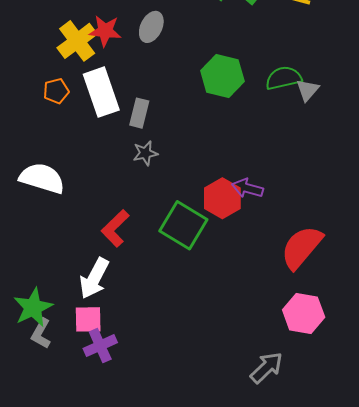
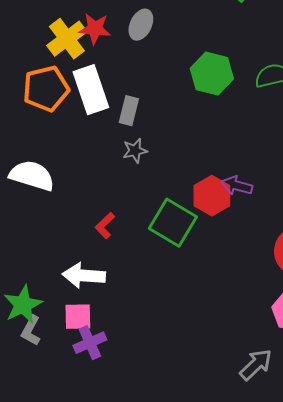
orange pentagon: (56, 91) -> (46, 89), size x1.8
red L-shape: (115, 228) -> (105, 226), size x0.7
white arrow: (94, 278) -> (84, 276), turned 66

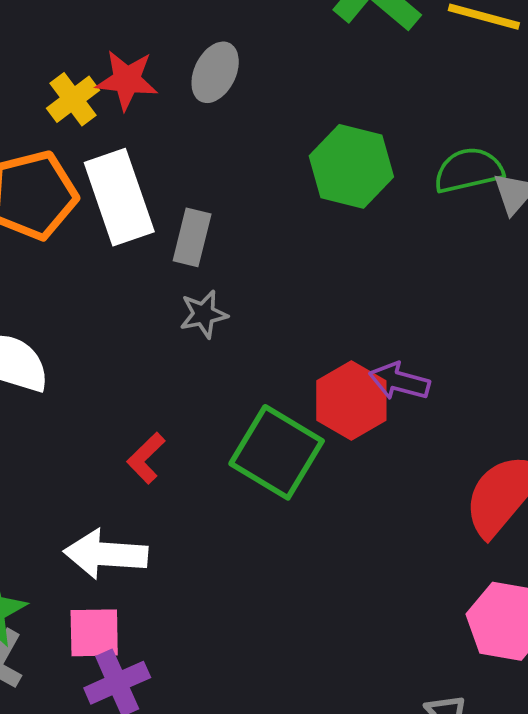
yellow cross: (67, 39) -> (73, 99), size x0.7

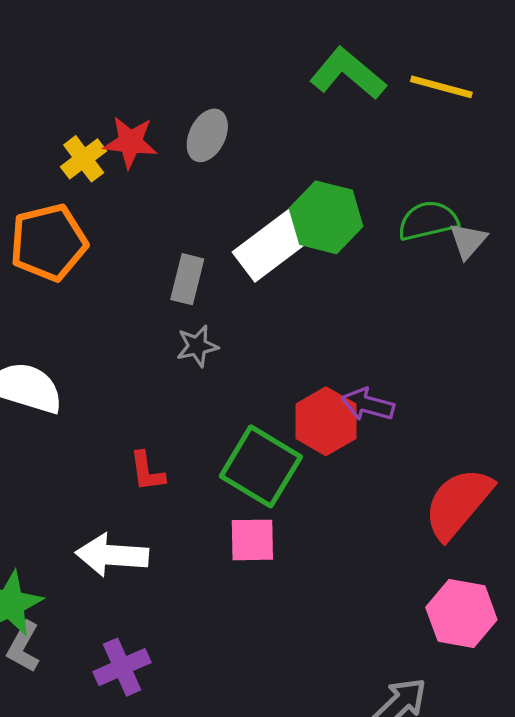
white rectangle: (119, 197) -> (274, 244), moved, turned 72
red L-shape: (146, 458) -> (147, 471), turned -54
pink square: (94, 633) -> (252, 540), moved

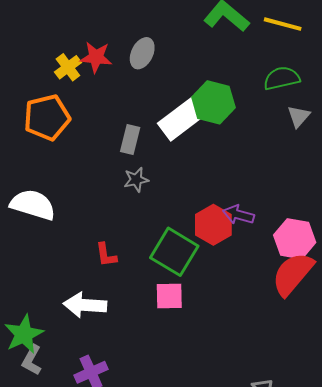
green semicircle: (428, 221) -> (282, 78), moved
pink hexagon: (461, 614) -> (295, 239), moved

